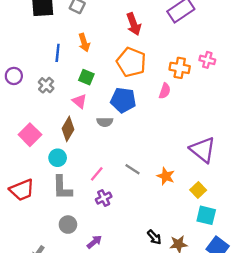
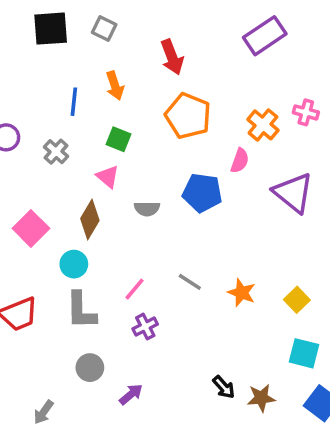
red arrow: (134, 24) -> (172, 57), moved
orange cross: (180, 68) -> (263, 125), turned 30
blue pentagon: (123, 100) -> (202, 193), moved
purple triangle: (203, 150) -> (293, 193), moved
yellow square: (198, 190) -> (297, 300), moved

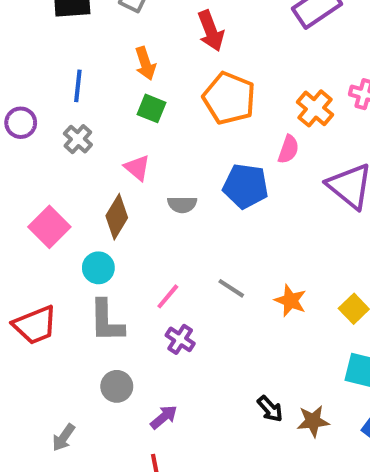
blue line: (74, 102) -> (78, 86), moved
green square: (118, 139) -> (152, 108), moved
purple cross: (145, 327) -> (180, 339), turned -30

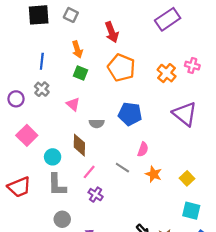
purple circle: (21, 123) -> (16, 99), moved
pink semicircle: (288, 149) -> (143, 149), moved
brown diamond: (117, 217) -> (79, 145), moved, turned -30

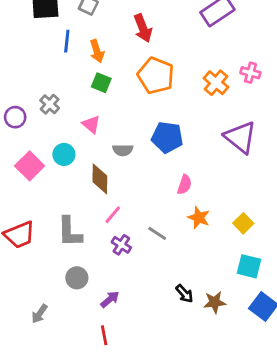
blue line: (42, 61) -> (67, 41), moved
cyan circle: (53, 157) -> (64, 154), moved
gray line: (122, 168) -> (157, 233), moved

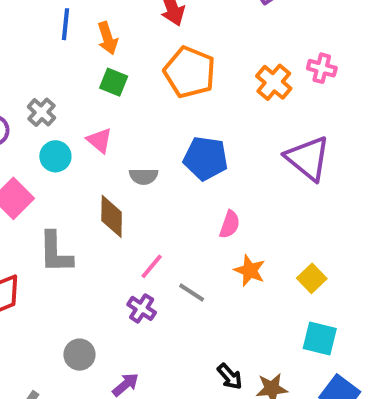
cyan circle: (64, 154) -> (55, 156), moved
pink line: (113, 215) -> (152, 266), moved
gray L-shape: (70, 232) -> (55, 252), moved

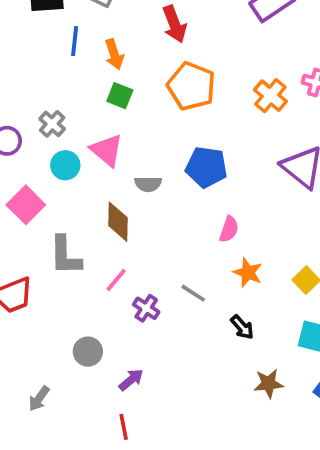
pink triangle: (100, 140) -> (107, 150), size x1.4
pink line: (152, 266) -> (116, 280), moved
black arrow: (230, 377) -> (242, 327), moved

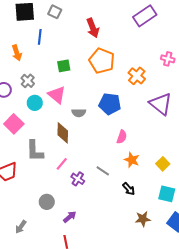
orange arrow: (114, 54) -> (17, 53), moved
green square: (120, 96) -> (64, 66), turned -32
orange cross: (270, 96) -> (137, 76), moved

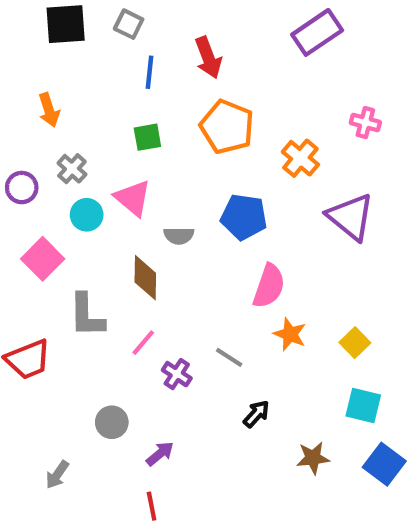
blue line: (40, 37) -> (150, 72), moved
pink semicircle: (122, 137) -> (269, 286), size x1.5
black arrow: (129, 189) -> (256, 414), moved, turned -96

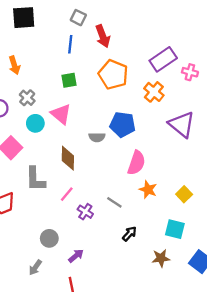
gray square: (129, 24) -> (78, 18), moved
purple rectangle: (317, 32) -> (163, 59), moved
gray semicircle: (179, 236) -> (97, 137), moved
cyan square: (363, 405) -> (175, 229), moved
gray arrow: (57, 475) -> (35, 267), moved

